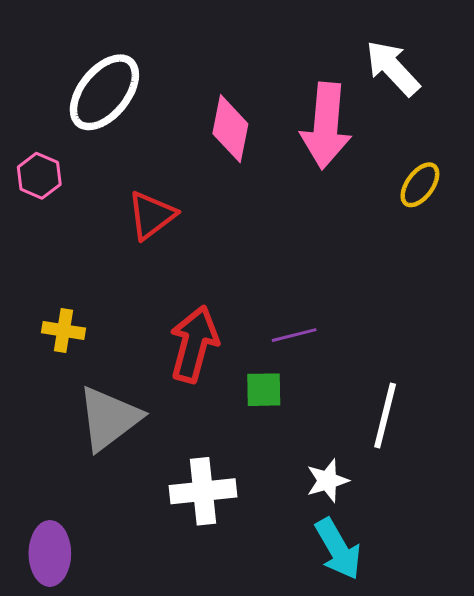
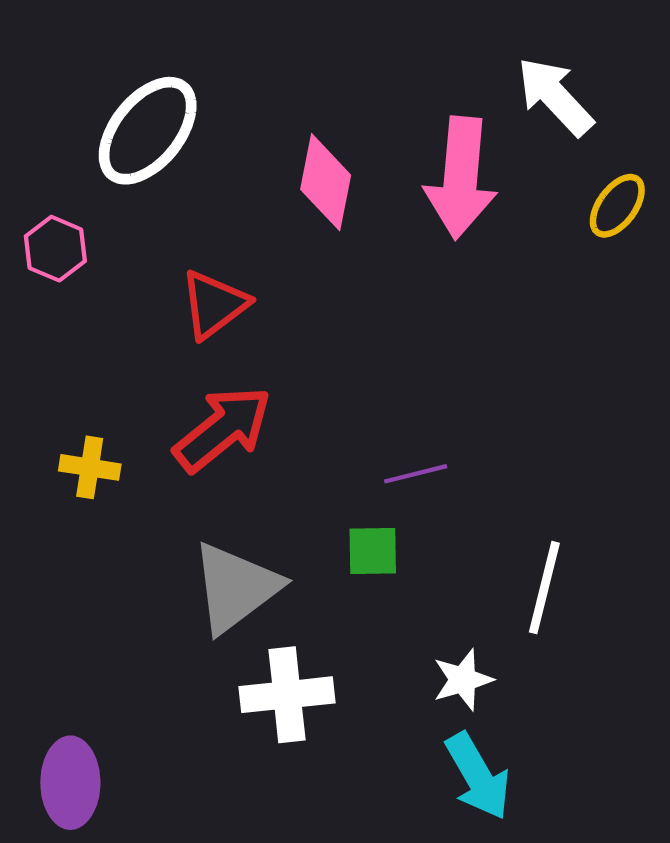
yellow ellipse: (420, 185) -> (617, 206), moved
red arrow: (194, 344) -> (223, 429), moved, turned 36
gray triangle: (109, 418) -> (236, 588), moved

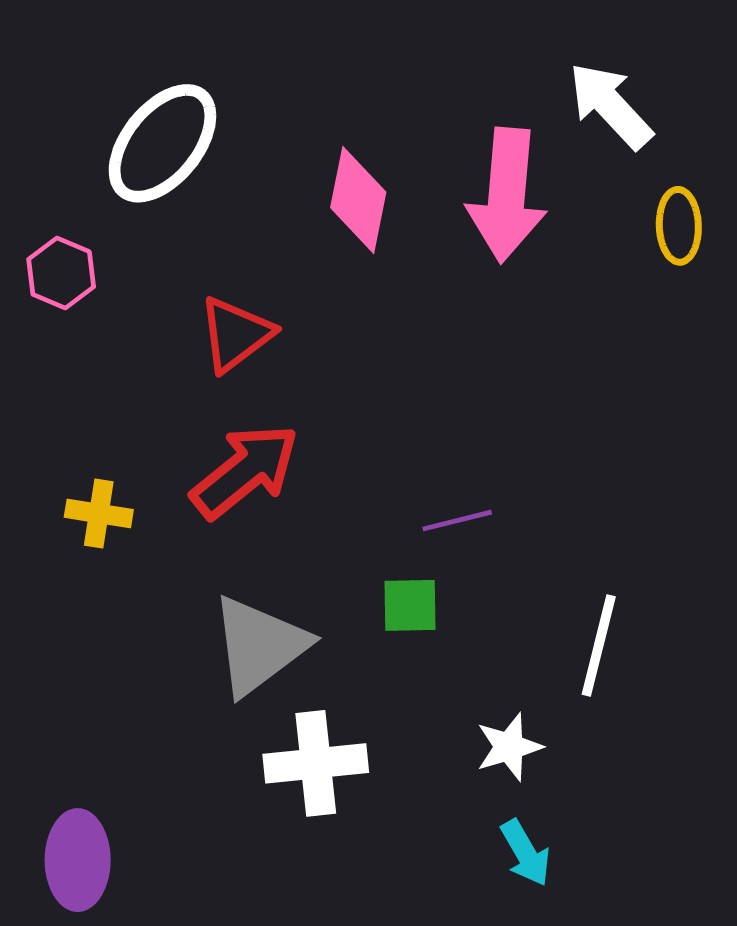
yellow ellipse: (617, 206) -> (679, 226), turned -38
cyan arrow: (478, 776) -> (526, 853), size x0.7

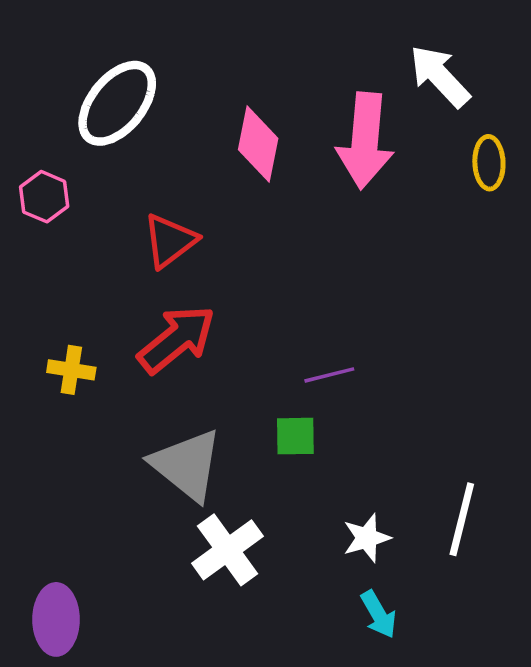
gray triangle: (259, 646) -> (187, 465), turned -44
white line: (599, 646) -> (462, 519), moved
white cross: (316, 763) -> (228, 550), turned -30

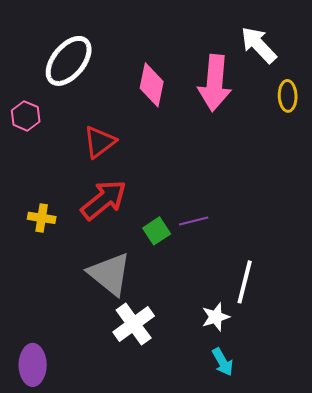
green square: (295, 436) -> (157, 231), moved, turned -32
white line: (462, 519) -> (245, 282), moved

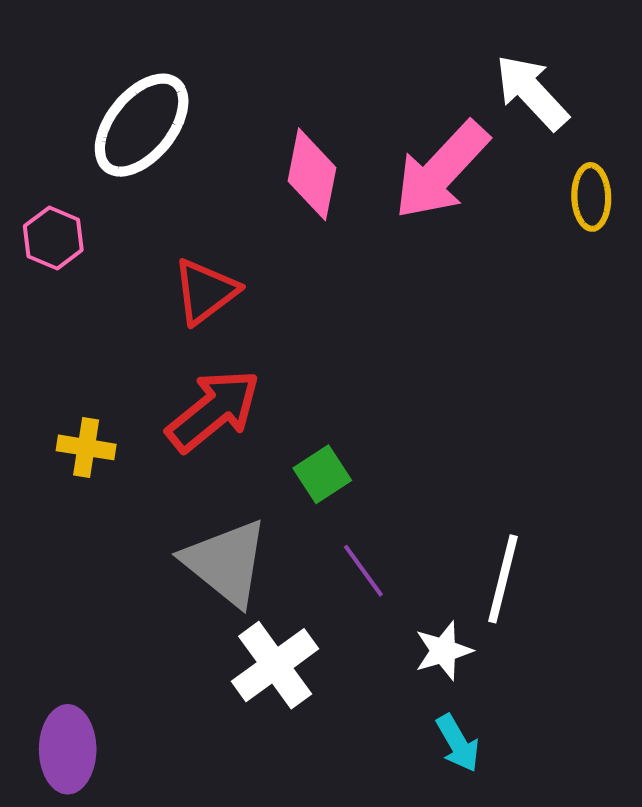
pink arrow: (215, 83) -> (441, 170), turned 38
purple line: (194, 221) -> (363, 571), moved, turned 68

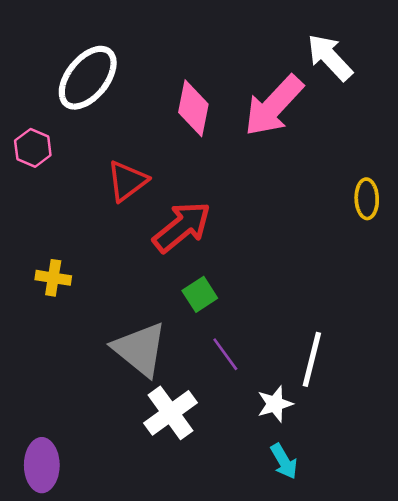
yellow ellipse: (591, 197) -> (367, 199), moved
red arrow: (213, 411) -> (182, 227), moved

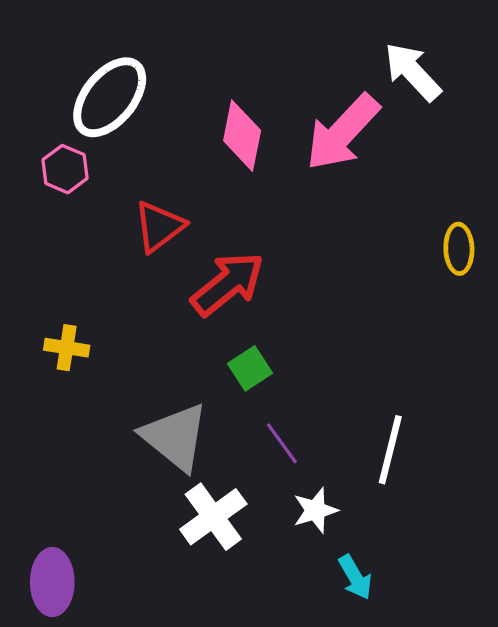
pink hexagon: (33, 148) -> (65, 169), moved
white star: (275, 404) -> (315, 510), moved

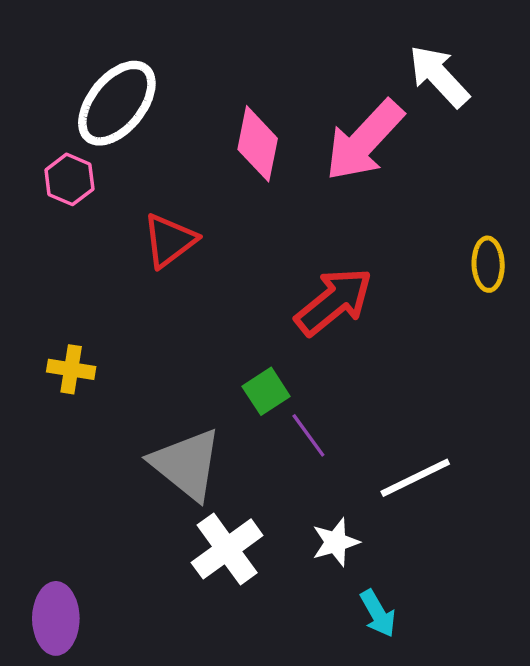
red arrow: (228, 284) -> (334, 301), moved
purple line: (282, 443) -> (308, 435), moved
white line: (390, 450) -> (415, 478), turned 50

